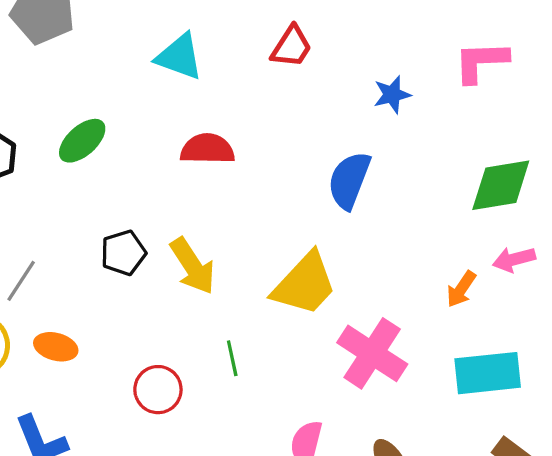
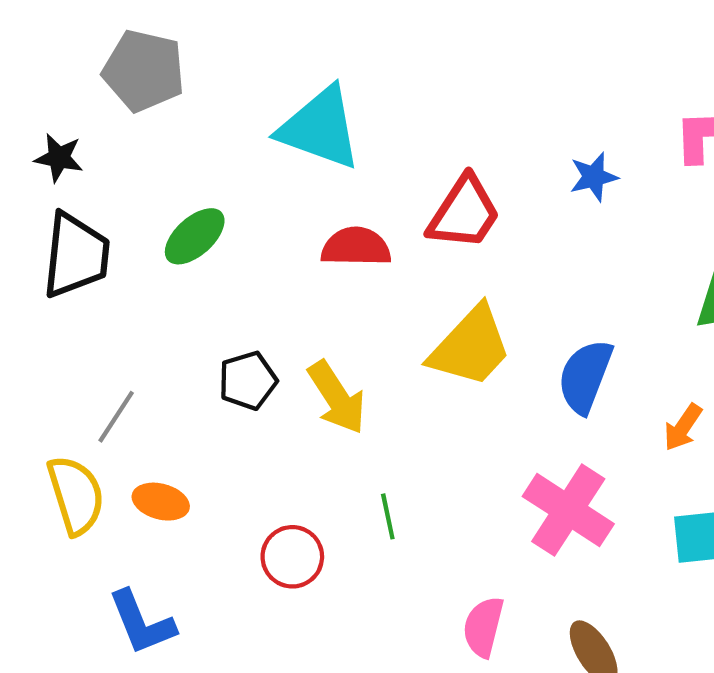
red trapezoid: (291, 47) -> (464, 213), moved, size x1.4
cyan triangle: (179, 57) -> (320, 128), size x1.4
blue semicircle: (349, 180) -> (585, 376), moved
yellow trapezoid: (305, 284) -> (471, 347), moved

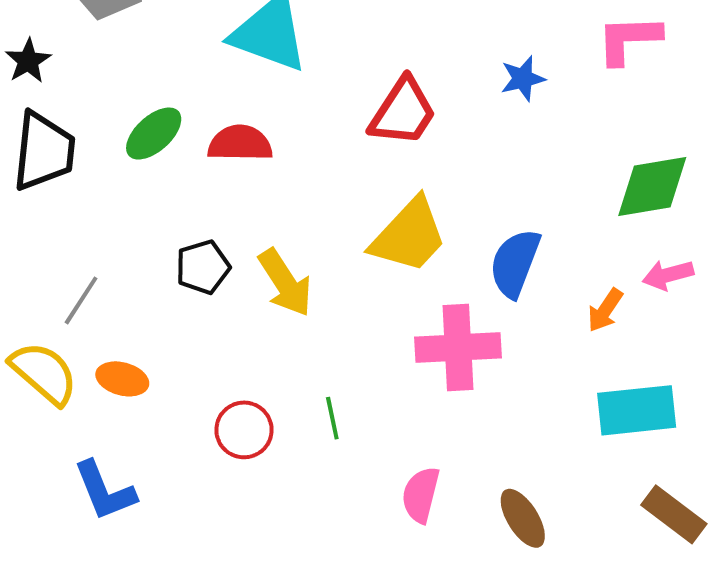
black star: (59, 158) -> (28, 61), turned 30
red semicircle: (356, 247) -> (240, 143), moved
yellow semicircle: (76, 495) -> (44, 373), turned -32
pink cross: (568, 510) -> (458, 348), moved, turned -36
green line: (388, 516) -> (332, 418), moved

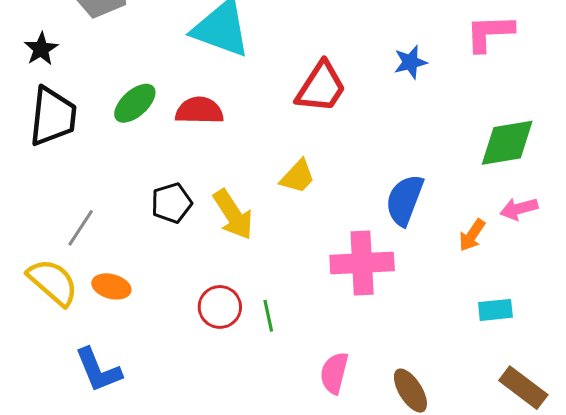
yellow trapezoid: (409, 236) -> (298, 177), moved, size x0.6
cyan rectangle: (637, 410) -> (495, 310), size x0.6
red circle: (244, 430) -> (220, 307), moved

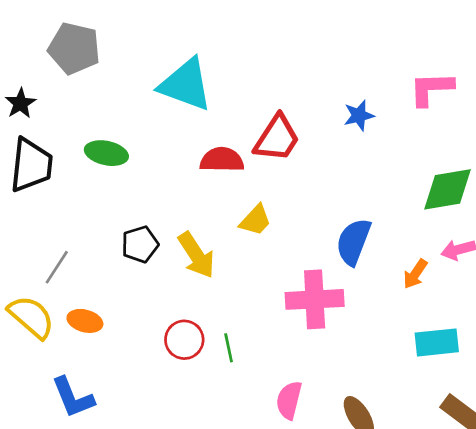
green ellipse: (135, 103) -> (106, 153), turned 54
red semicircle: (199, 111) -> (222, 160), moved
cyan rectangle: (495, 310) -> (437, 342), size x1.4

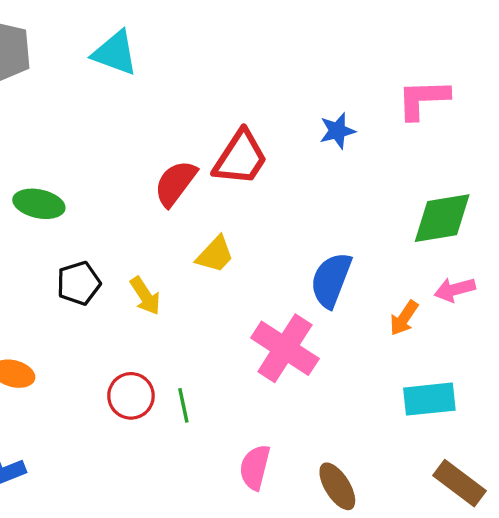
cyan triangle: (186, 85) -> (115, 53), moved, size x0.7
green ellipse: (106, 153) -> (39, 204), moved
red semicircle: (222, 160) -> (175, 183), turned -54
yellow arrow: (196, 255) -> (145, 296), size x0.7
pink cross: (315, 299) -> (285, 348), turned 36

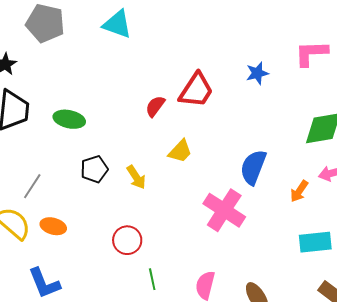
red semicircle: (175, 183) -> (155, 106), size x0.7
green line: (183, 405) -> (152, 279), moved

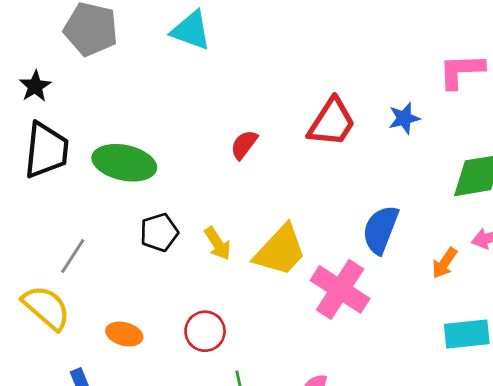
blue star: (257, 73) -> (404, 118), moved
red trapezoid: (196, 90) -> (332, 122), moved
green ellipse: (69, 119) -> (124, 163), size x1.4
yellow trapezoid: (180, 151) -> (280, 250), moved, size x1.6
orange ellipse: (53, 226) -> (124, 334), moved

